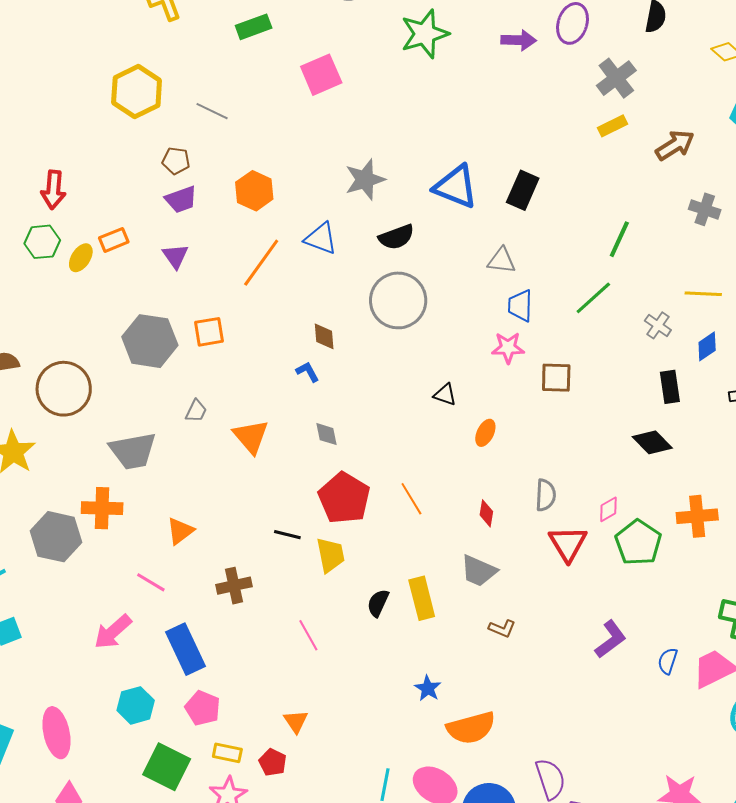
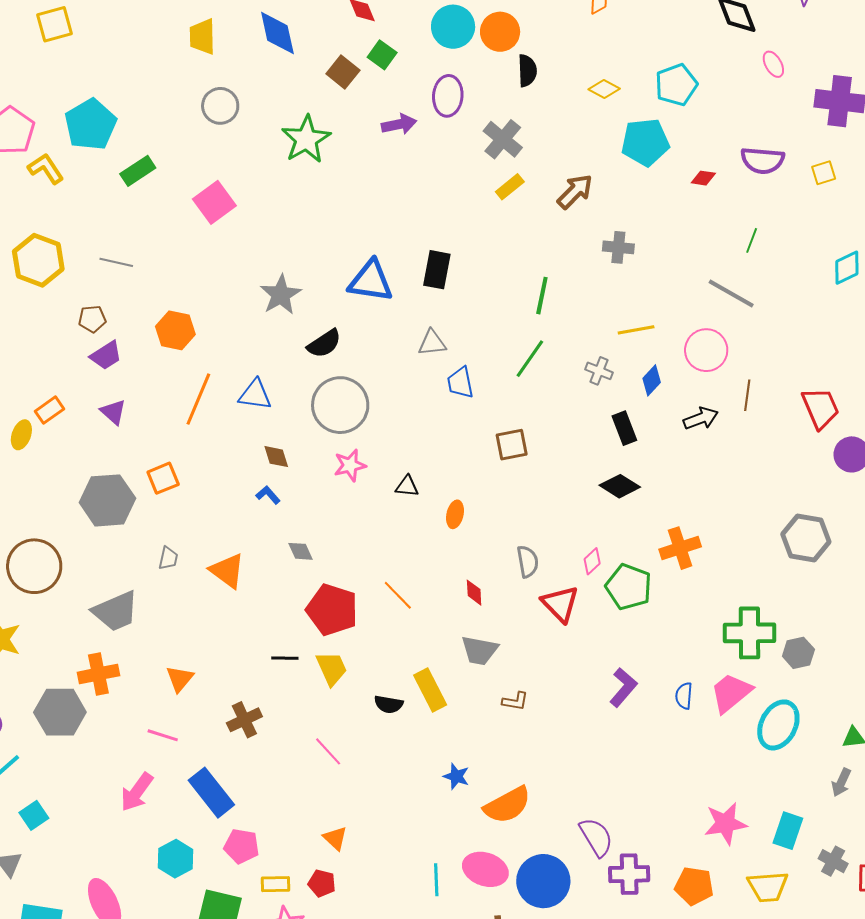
blue triangle: (321, 239) -> (255, 395), moved
pink star: (508, 348) -> (350, 465), moved
black semicircle: (378, 603) -> (389, 704), turned -92

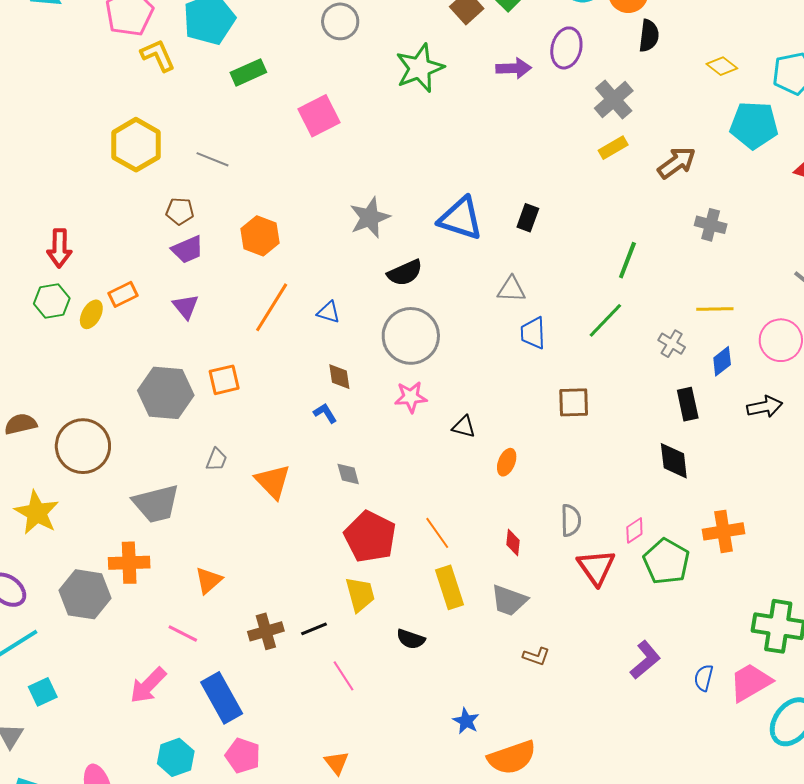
black rectangle: (437, 270) -> (528, 218), size x0.7
blue triangle: (255, 395) -> (329, 312), size x0.7
black diamond: (620, 486) -> (674, 461), turned 42
black line: (285, 658) -> (314, 629), moved, turned -32
yellow rectangle: (430, 690) -> (449, 587), moved

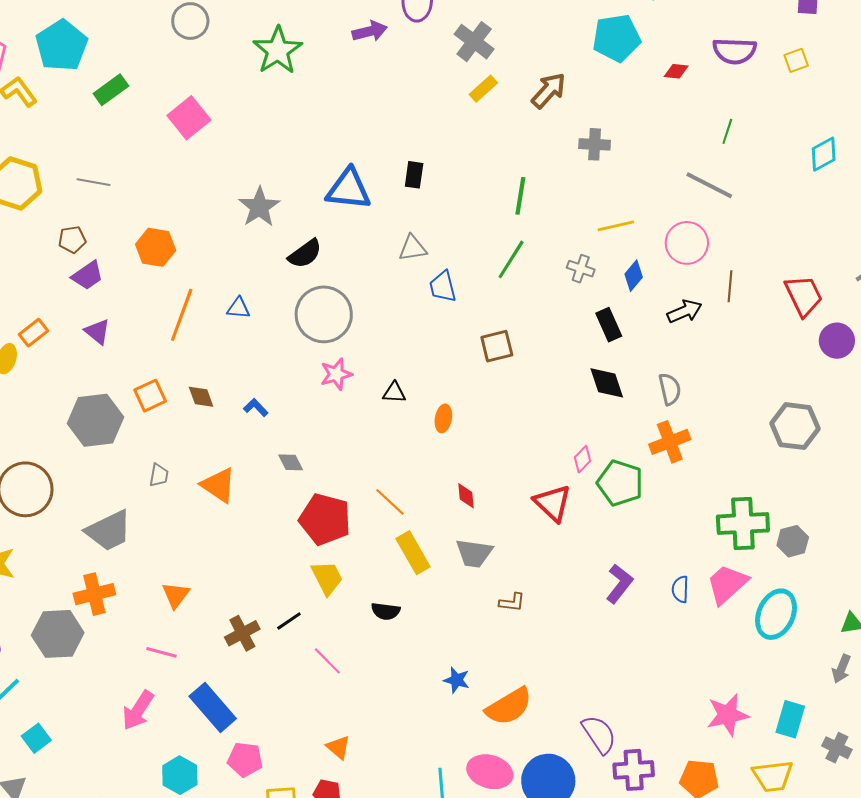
brown diamond: (339, 377) -> (201, 397), moved
gray semicircle: (571, 520) -> (670, 389), moved

